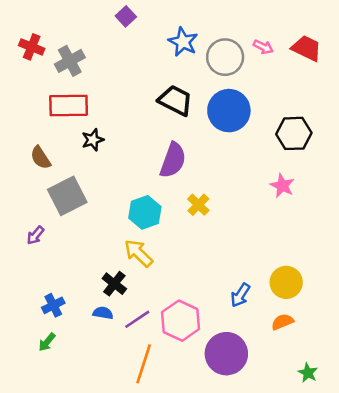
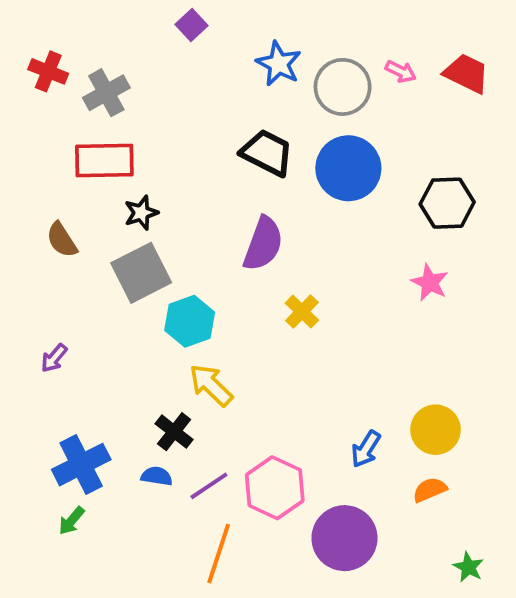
gray square: (67, 196) -> (141, 273), moved
cyan hexagon: (145, 212) -> (190, 321), moved
blue cross: (53, 305) -> (81, 465), size x1.6

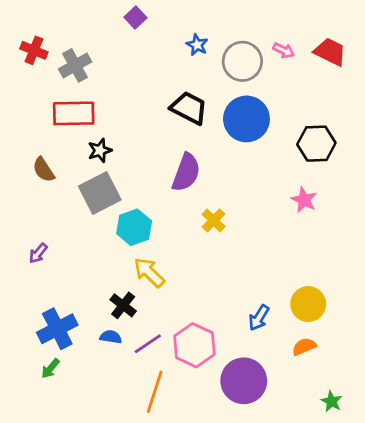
blue star: (279, 64) -> (197, 45), size x0.7

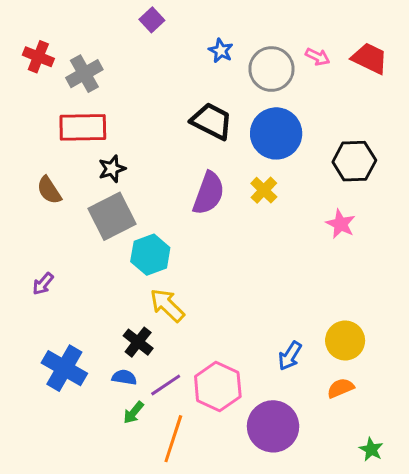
yellow cross: (214, 220) -> (264, 190), moved
blue cross: (57, 329) -> (64, 368), turned -33
green arrow: (50, 368) -> (133, 413), moved

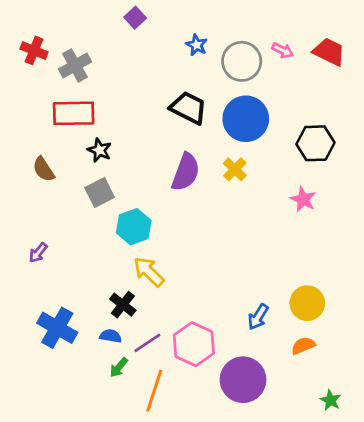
black star: (112, 169) -> (100, 150), turned -30
gray square: (112, 216) -> (100, 193), size x0.7

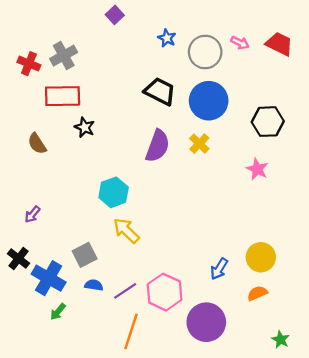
red cross: (34, 50) -> (29, 64), moved
gray square: (100, 193) -> (85, 255), moved
black cross: (123, 305) -> (18, 258), moved
green arrow: (119, 367) -> (58, 312), moved

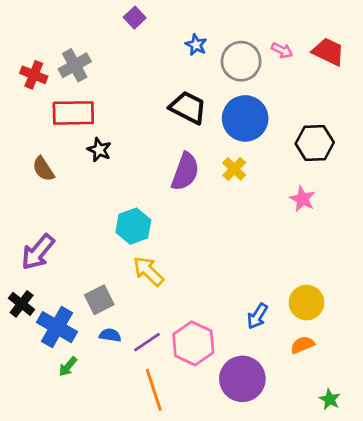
purple arrow: (32, 214) -> (38, 252), size x1.8
orange line: (131, 331) -> (154, 390), turned -36

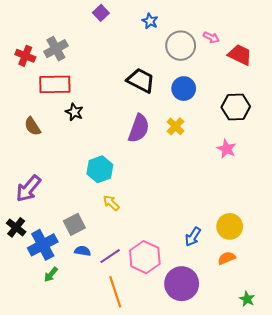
blue star: (196, 45) -> (150, 21), moved
red trapezoid: (328, 52) -> (240, 55), moved
blue circle: (245, 118) -> (184, 89), size x0.7
yellow arrow: (148, 271) -> (111, 203), size x0.7
blue cross: (57, 327) -> (43, 245), turned 32

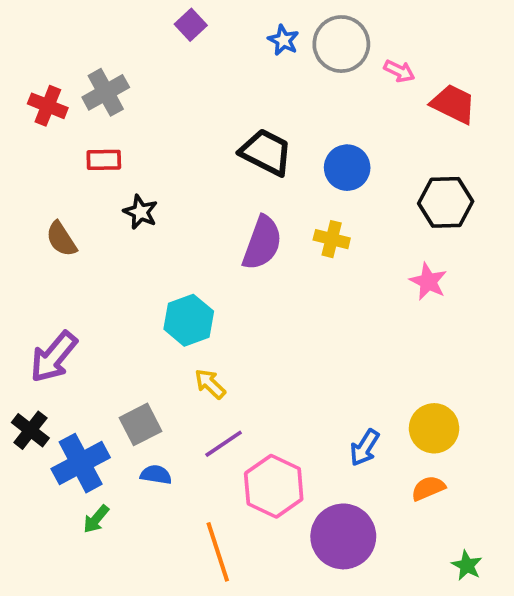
gray circle: (181, 46) -> (341, 44), moved
red rectangle: (55, 84) -> (104, 160), size x0.6
yellow cross: (176, 126) -> (332, 239), turned -30
purple line: (110, 256) -> (224, 444), moved

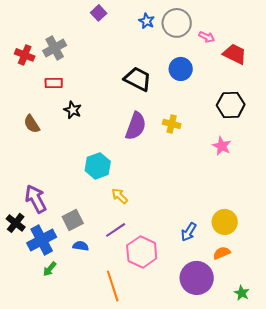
blue circle: (347, 168) -> (181, 69), moved
purple arrow: (54, 357) -> (36, 199), moved, turned 112
yellow arrow: (210, 384) -> (120, 196), moved
purple circle: (343, 536) -> (197, 278), moved

